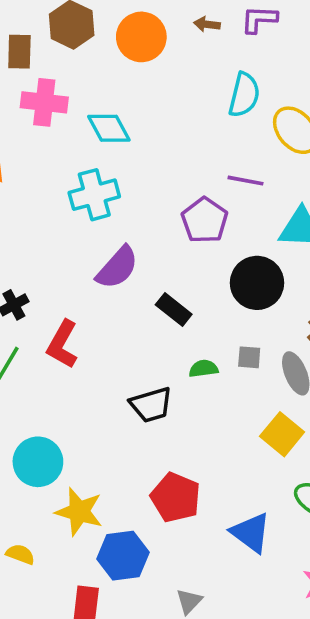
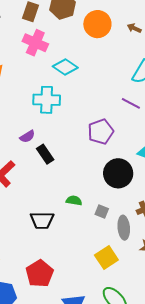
cyan diamond: (109, 128) -> (65, 67), turned -45
purple line: (246, 181) -> (131, 103), moved
purple semicircle: (117, 268) -> (27, 137), moved, size x0.6
black rectangle: (174, 310) -> (45, 154), moved
green semicircle: (204, 369) -> (74, 201), moved

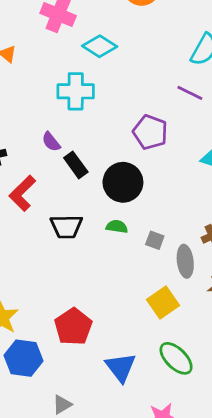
purple pentagon: (101, 132) -> (150, 132), turned -30
purple semicircle: (27, 137) -> (51, 142), turned 84
black circle: (118, 173) -> (123, 182), moved
black trapezoid: (42, 220) -> (66, 227), moved

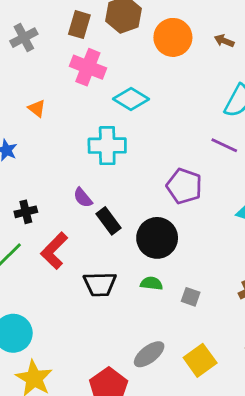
gray ellipse: (185, 261) -> (149, 354), moved, turned 60

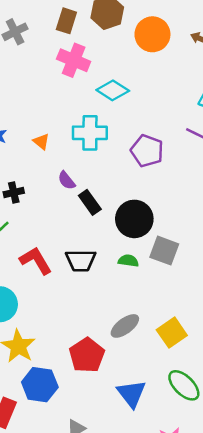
orange triangle: (37, 108) -> (41, 142), moved
purple pentagon: (184, 186) -> (147, 151), moved
red L-shape: (54, 251) -> (36, 261), moved, turned 104
gray square: (191, 297) -> (164, 251), moved, size x1.6

